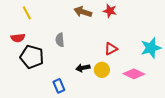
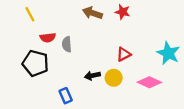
red semicircle: (18, 38) -> (48, 38), moved
cyan star: (151, 48) -> (168, 53), turned -30

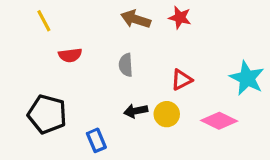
gray semicircle: (67, 44) -> (126, 65), moved
black pentagon: (35, 63) -> (47, 114), moved

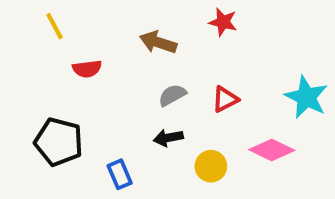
brown arrow: (136, 19) -> (158, 42), moved
gray semicircle: (126, 65) -> (172, 95), moved, turned 65
yellow circle: (167, 114) -> (211, 166), moved

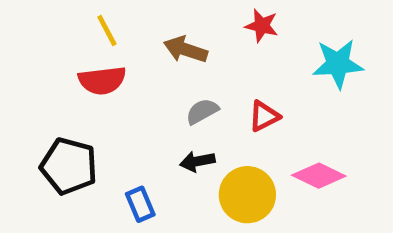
yellow line: (55, 26) -> (107, 30), moved
red semicircle: (87, 69) -> (102, 80), size x1.4
cyan star: (306, 97) -> (338, 64), moved, turned -30
yellow circle: (211, 166) -> (247, 195), size x1.5

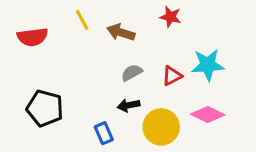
yellow line: (107, 30) -> (82, 20), moved
cyan star: (338, 64) -> (208, 65), moved
red semicircle: (102, 80) -> (32, 37), moved
blue rectangle: (140, 204) -> (104, 133), moved

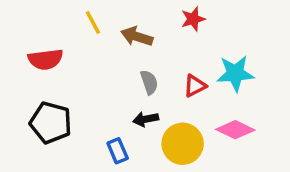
red star: (170, 17) -> (193, 19), turned -30
red semicircle: (32, 37) -> (45, 59), moved
gray semicircle: (132, 73) -> (149, 82), turned 100

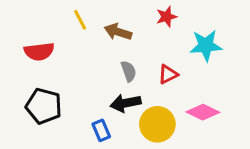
cyan star: (235, 73) -> (206, 45), moved
black arrow: (146, 119) -> (126, 103), size x1.4

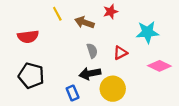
red star: (166, 17) -> (111, 12), moved
pink diamond: (203, 112) -> (159, 66), moved

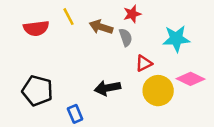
red semicircle: (28, 37) -> (36, 28), moved
gray semicircle: (92, 51) -> (126, 37), moved
yellow circle: (113, 89) -> (158, 91), moved
blue rectangle: (73, 93) -> (75, 114), moved

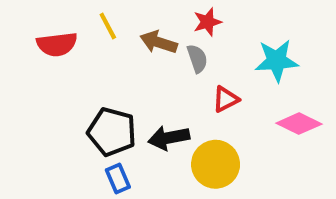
black pentagon: (37, 91) -> (112, 132), moved
yellow circle: (158, 91) -> (216, 164), moved

